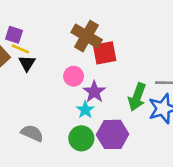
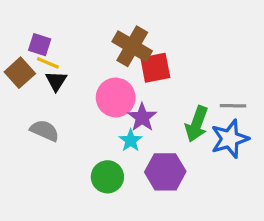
pink circle: (74, 76) -> (116, 97), size x1.5
gray semicircle: (32, 133) -> (45, 131), moved
green circle: (81, 138) -> (107, 177), moved

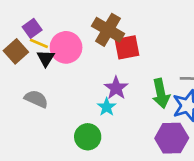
purple square: (40, 45) -> (32, 28), turned 36
pink circle: (116, 97) -> (66, 47), moved
green arrow: (197, 124) -> (161, 93), turned -32
purple hexagon: (165, 172) -> (172, 138), moved

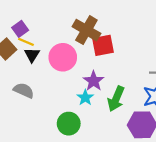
pink circle: (66, 47) -> (63, 57), moved
green arrow: (161, 93) -> (116, 99), moved, turned 35

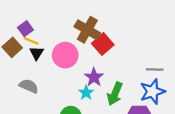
red square: (103, 45) -> (103, 44), turned -30

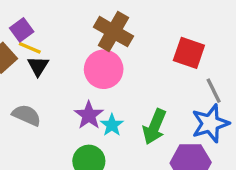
red square: (103, 44) -> (189, 53), moved, turned -30
pink circle: (65, 55) -> (104, 69), moved
gray line: (155, 69) -> (214, 91), turned 63
purple star: (94, 77) -> (89, 115), moved

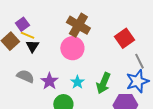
red square: (189, 53) -> (124, 38), turned 36
purple star: (89, 115) -> (49, 81), moved

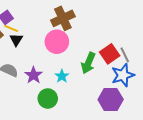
brown cross: (78, 25) -> (63, 18), turned 35
red square: (124, 38) -> (110, 54), moved
green arrow: (103, 83) -> (88, 63), moved

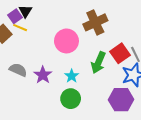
brown cross: (63, 18) -> (95, 22), moved
black triangle: (16, 40) -> (25, 11), moved
green circle: (48, 98) -> (71, 99), moved

